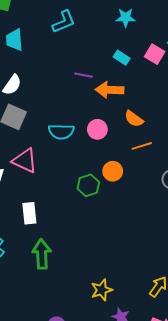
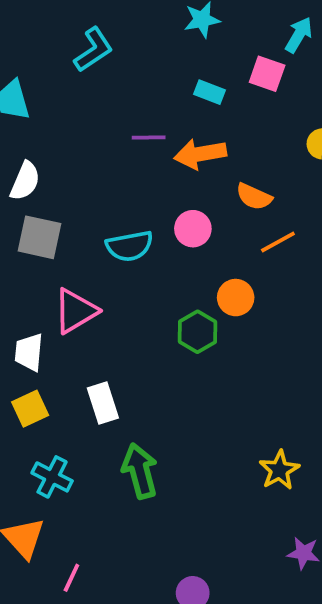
pink triangle: (25, 161) -> (75, 311), turned -44
yellow star: (102, 290) -> (279, 470), moved

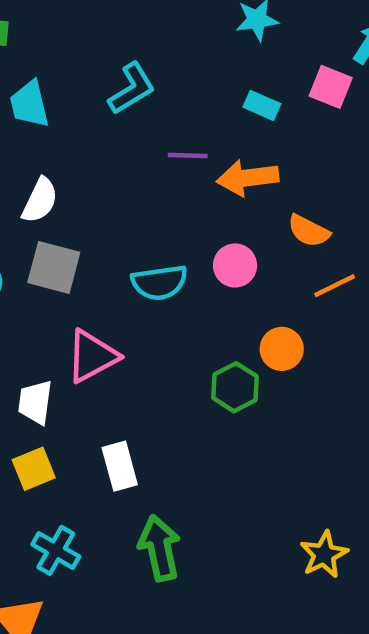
cyan L-shape: (93, 50) -> (132, 89), moved

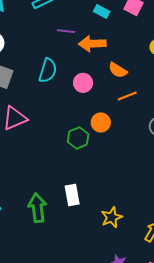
cyan semicircle: (159, 283) -> (48, 71), moved, turned -70
white rectangle: (120, 466) -> (72, 195), moved

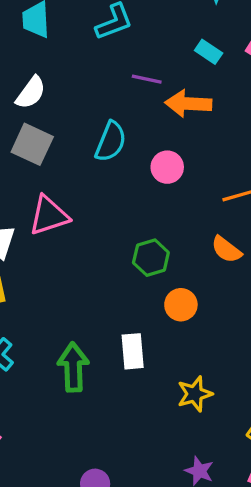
orange semicircle: (118, 70) -> (226, 250), moved
orange circle: (101, 122) -> (181, 305), moved

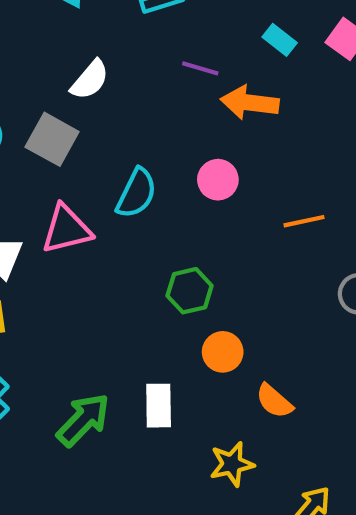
white semicircle: (31, 93) -> (90, 80), moved
cyan semicircle: (111, 142) -> (136, 193), moved
orange semicircle: (226, 250) -> (274, 401), moved
green arrow: (73, 367) -> (83, 420), turned 42

